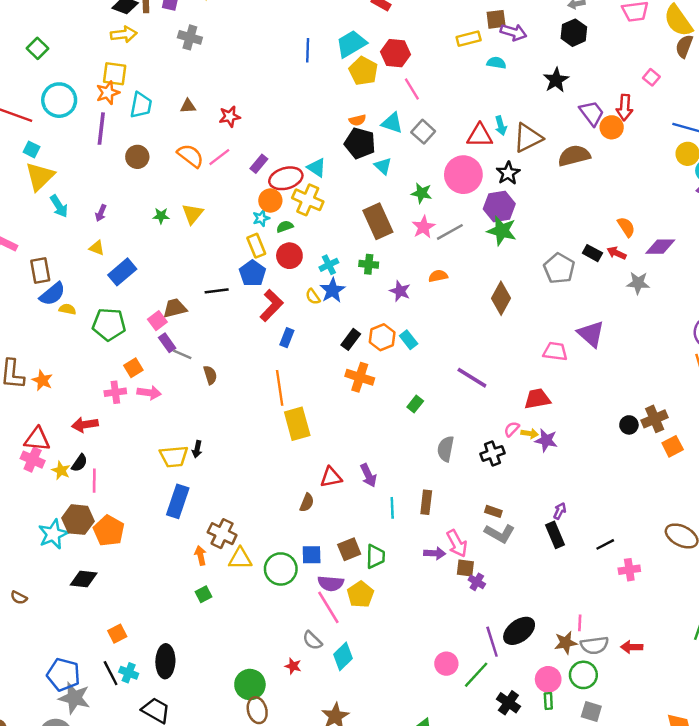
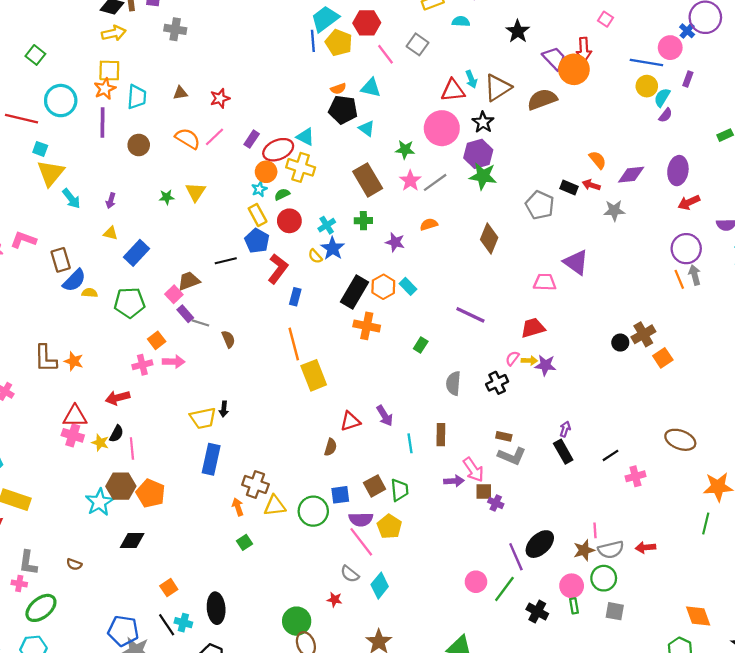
blue line: (308, 50) -> (313, 41), moved
orange circle: (612, 127) -> (574, 69), size x1.4
gray square: (423, 132) -> (417, 44), moved
black rectangle: (351, 339) -> (354, 292), size x1.6

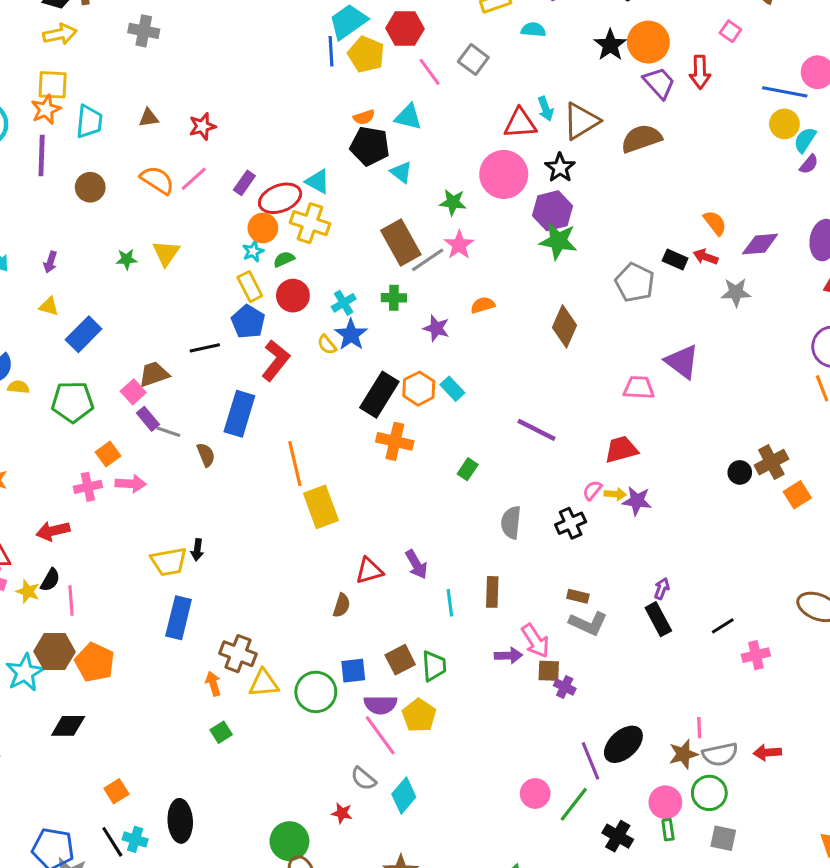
orange circle: (574, 69) -> (648, 42), moved
gray line: (435, 182) -> (428, 260), moved
blue rectangle: (295, 297) -> (239, 414), moved, size x1.8

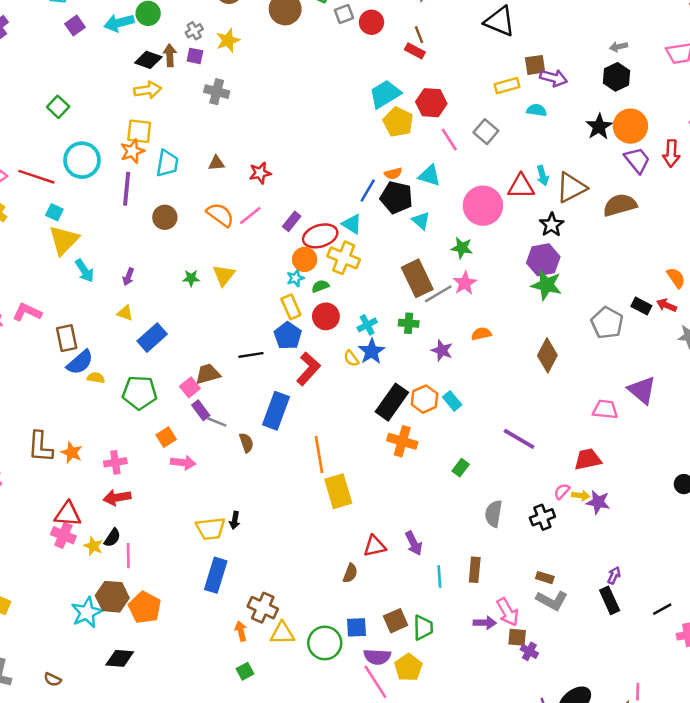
blue line: (331, 51) -> (368, 190), moved, turned 30
pink circle: (504, 174) -> (483, 206), moved
pink cross: (88, 487) -> (115, 462), moved

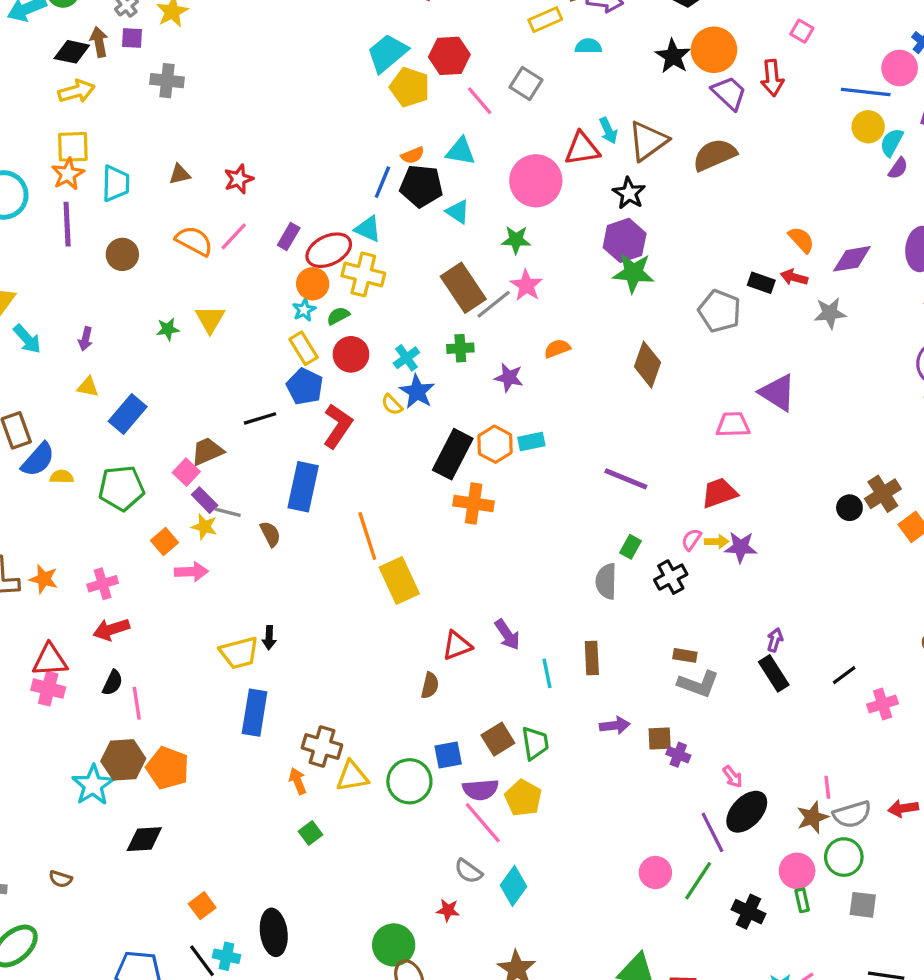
cyan rectangle: (452, 401) -> (531, 442), turned -54
green rectangle: (461, 468) -> (631, 547), moved
yellow star: (93, 546) -> (204, 527), moved
pink arrow: (508, 612) -> (733, 777), moved, size x0.6

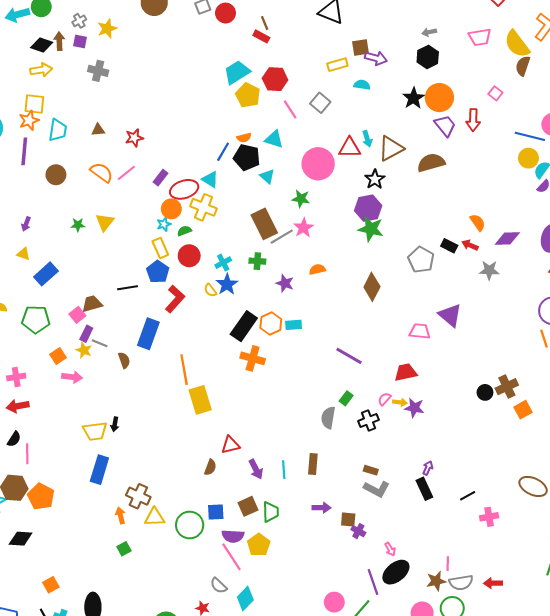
purple rectangle: (205, 500) -> (86, 334), turned 63
purple arrow: (507, 635) -> (256, 469), moved

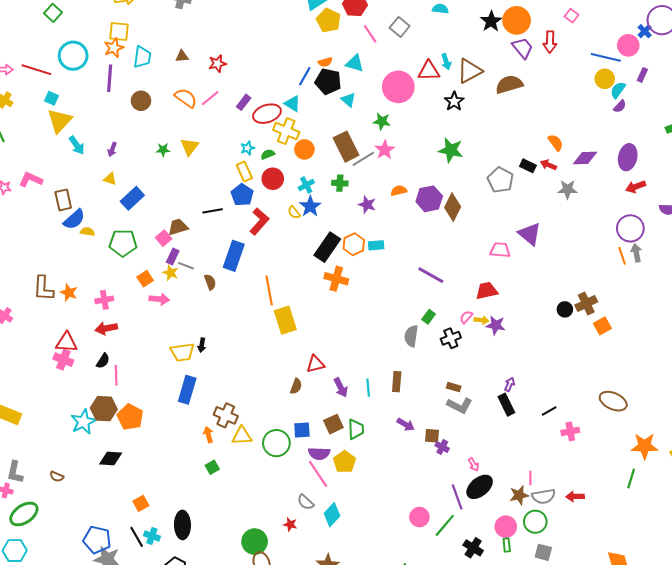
purple hexagon: (368, 208) -> (429, 199), moved
orange circle: (171, 209) -> (304, 149), moved
purple arrow: (321, 508) -> (406, 424), turned 30

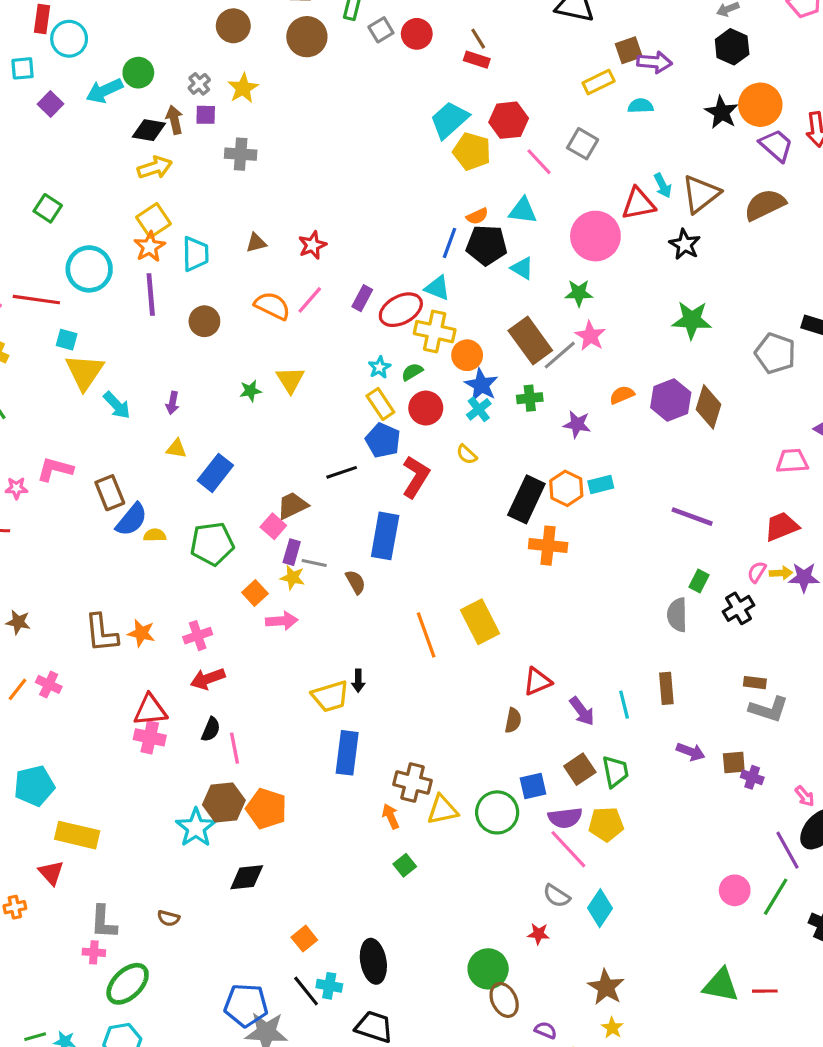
yellow square: (119, 32) -> (153, 221), turned -30
blue star: (310, 206) -> (481, 385), moved
orange line: (269, 291) -> (426, 635), moved
yellow pentagon: (344, 462) -> (606, 824), turned -30

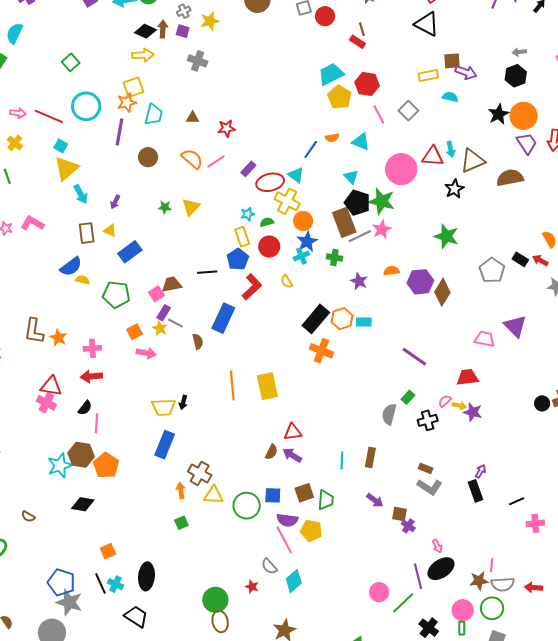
black pentagon: (487, 245) -> (357, 203), moved
green star: (579, 293) -> (382, 201), size x1.5
brown rectangle: (110, 493) -> (87, 233), moved
purple arrow: (582, 711) -> (292, 455), moved, turned 144

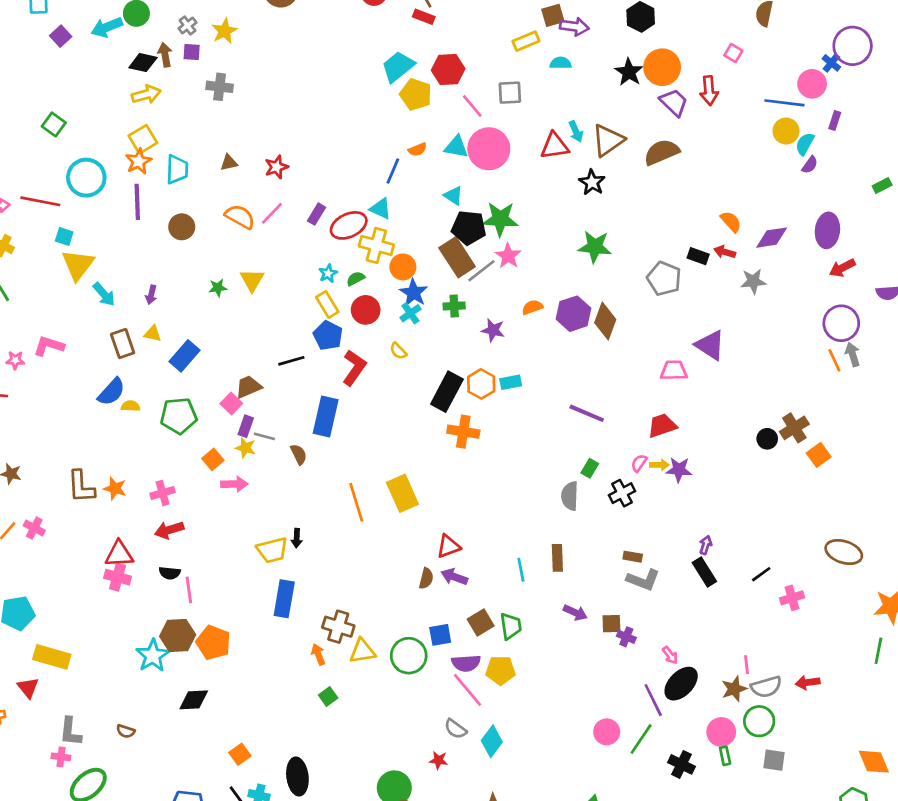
gray square: (408, 111) -> (510, 93), turned -36
pink circle: (401, 169) -> (489, 149), moved
black semicircle: (85, 408) -> (170, 573), turned 70

